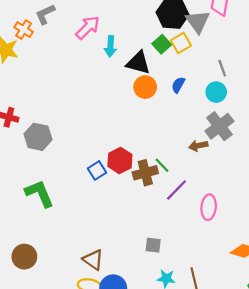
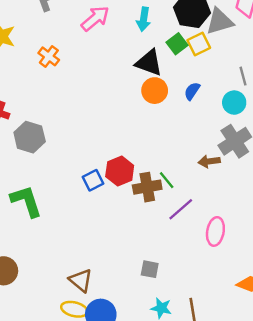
gray triangle: (198, 21) -> (220, 21), turned 45
orange cross: (24, 30) -> (49, 56), moved
cyan arrow: (110, 46) -> (144, 19), moved

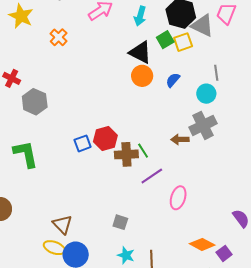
gray triangle: (220, 21) -> (202, 25), turned 35

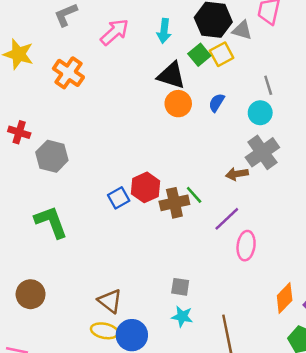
gray triangle: (202, 25) -> (242, 30), size x0.7
orange cross: (59, 37) -> (68, 73), size x1.4
purple line: (152, 176) -> (227, 219), moved
orange diamond: (202, 244) -> (285, 298), turned -65
cyan star: (126, 255) -> (182, 317), moved

